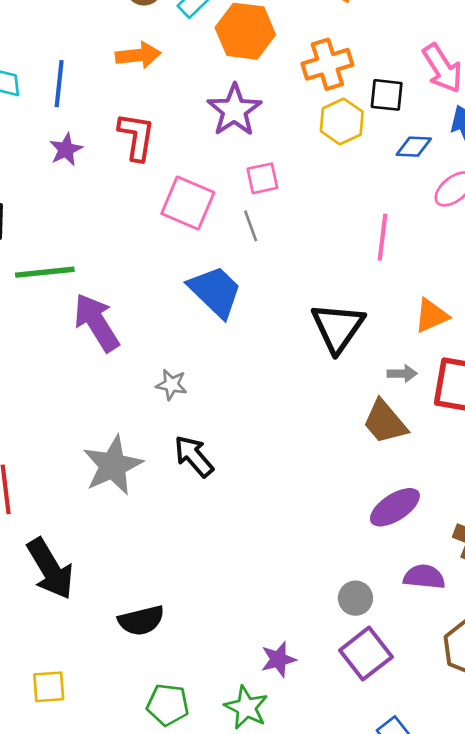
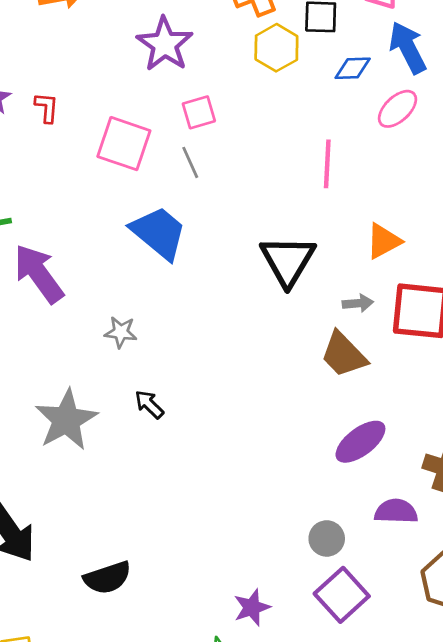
red L-shape: (136, 137) -> (47, 108), moved, size x0.6
black arrow: (194, 456) -> (149, 404), size x0.7

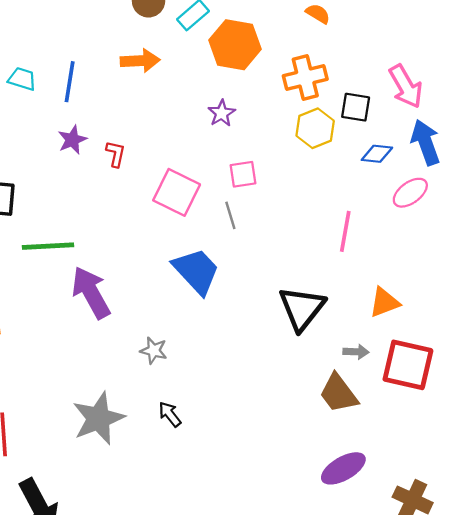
purple star: (165, 44) -> (222, 113), size x0.6

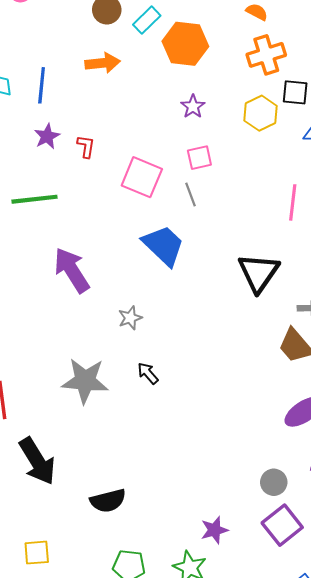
orange cross: (305, 78) -> (266, 55), moved
purple star: (222, 113) -> (193, 107), moved
green line: (48, 246) -> (35, 199), moved
gray star: (154, 351) -> (130, 318), turned -30
gray star: (98, 418) -> (85, 381), turned 30

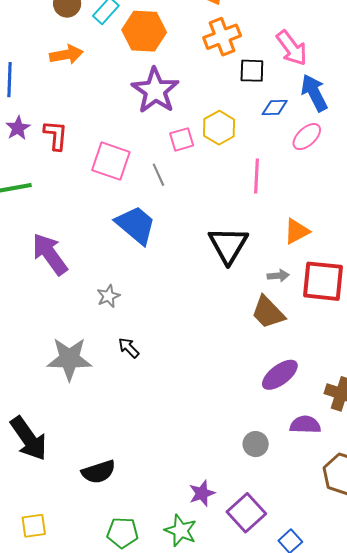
purple star: (193, 107) -> (155, 91), size x2.0
yellow hexagon: (261, 113) -> (219, 128), moved
red L-shape: (86, 146) -> (56, 135), size x1.4
pink square: (199, 158) -> (182, 139), moved
purple square: (282, 525) -> (246, 513), moved

